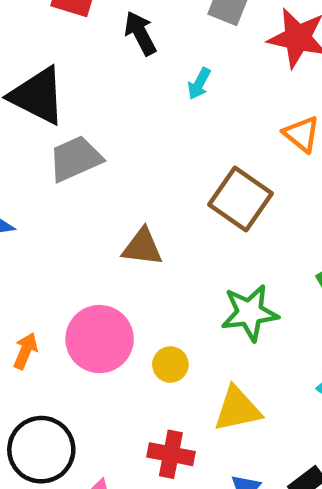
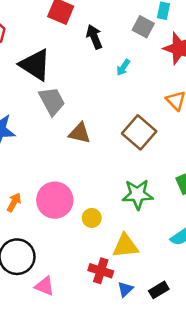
gray trapezoid: (75, 159) -> (52, 101), turned 80
brown triangle: (142, 247) -> (80, 133), moved
red cross: (171, 454) -> (101, 271), moved

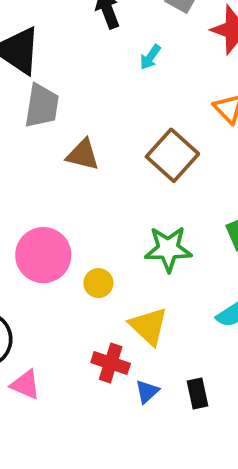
gray trapezoid: (52, 101) -> (42, 106), turned 36
yellow triangle: (125, 246) -> (149, 326), turned 48
black rectangle: (159, 290) -> (198, 394), turned -72

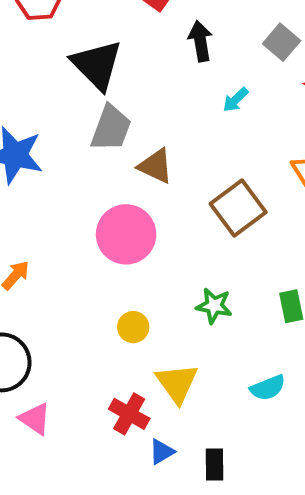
brown triangle: (83, 155) -> (156, 166), moved
green star: (168, 249) -> (214, 306), size x0.7
pink circle: (43, 255) -> (126, 234), moved

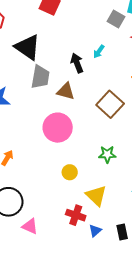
black arrow: (200, 41) -> (77, 63), moved

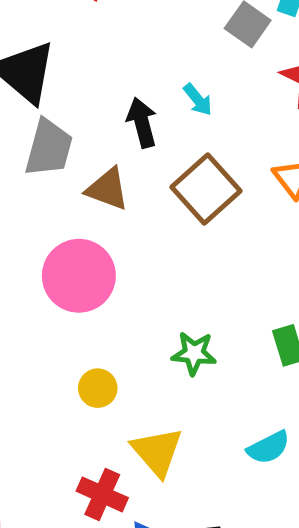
cyan arrow: (99, 52) -> (198, 100), turned -80
brown square: (110, 104) -> (206, 189), moved

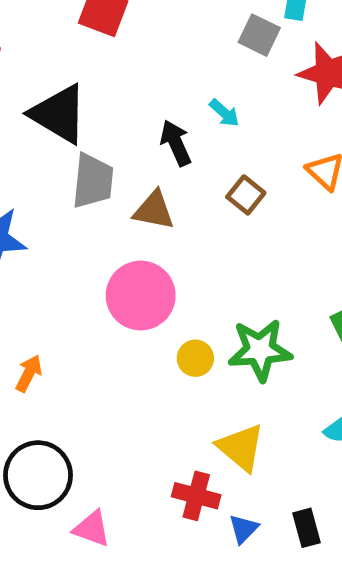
brown square: (206, 189) -> (246, 195), size x0.6
green star: (194, 353) -> (260, 350), size x1.5
yellow circle: (98, 388) -> (195, 358), moved

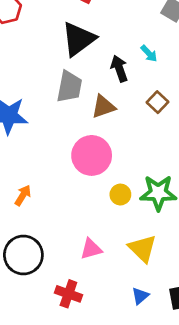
black triangle: (59, 114) -> (78, 39), moved, turned 48
brown triangle: (154, 210) -> (103, 107), turned -35
red cross: (196, 496) -> (68, 294), moved
pink triangle: (92, 529) -> (91, 249), moved, turned -40

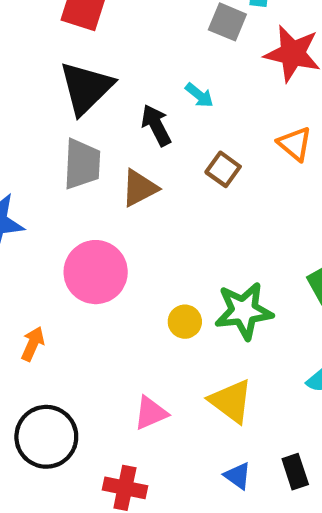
pink circle: (92, 155) -> (96, 272), moved
blue triangle: (140, 296) -> (238, 476), turned -36

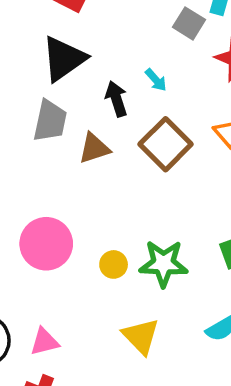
brown square: (223, 169) -> (166, 144), size x1.8
pink circle: (96, 272) -> (46, 244), moved
pink triangle: (151, 413) -> (44, 342), moved

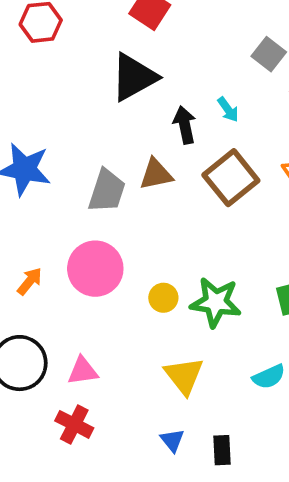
gray trapezoid: (50, 121) -> (107, 191), moved

